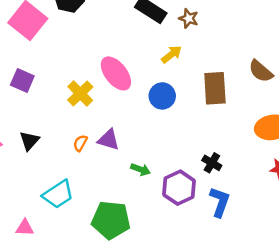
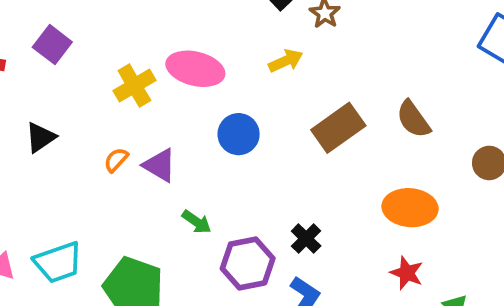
pink ellipse: (116, 73) -> (195, 69), turned -52
brown rectangle: (215, 88) -> (338, 128), turned 44
blue circle: (162, 96) -> (239, 134), moved
cyan trapezoid: (58, 194) -> (58, 262), moved

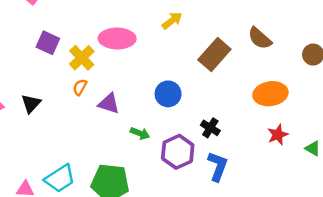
purple square: (52, 45) -> (48, 43), moved
blue circle: (239, 134) -> (168, 94), moved
orange semicircle: (116, 160) -> (80, 87), moved
red star: (407, 273) -> (278, 135), turned -30

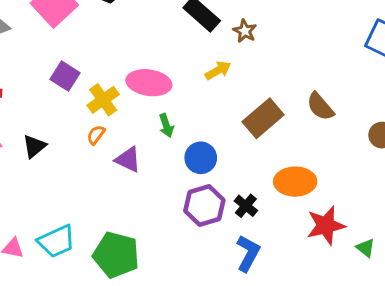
orange ellipse: (270, 94) -> (295, 182), moved
green arrow: (140, 133) -> (166, 125), moved, turned 42
red star: (278, 135) -> (326, 225), size x1.5
purple hexagon: (178, 152) -> (204, 205), moved

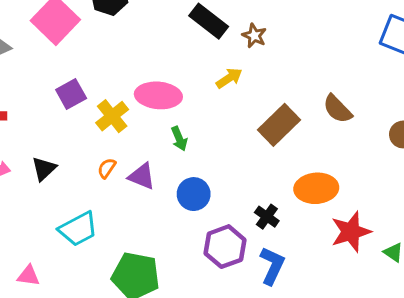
purple square: (65, 76) -> (71, 94), turned 32
orange semicircle: (96, 135) -> (107, 168), moved
blue circle: (201, 158) -> (194, 194), moved
purple hexagon: (204, 205) -> (225, 247), moved
cyan trapezoid: (56, 241) -> (78, 229), moved

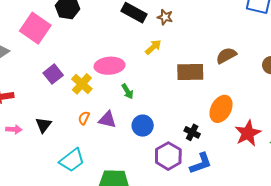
brown semicircle: (337, 109) -> (226, 56), turned 115
brown rectangle: (279, 125) -> (190, 72), turned 52
orange ellipse: (316, 188) -> (221, 109), turned -48
blue L-shape: (272, 266) -> (201, 163), turned 55

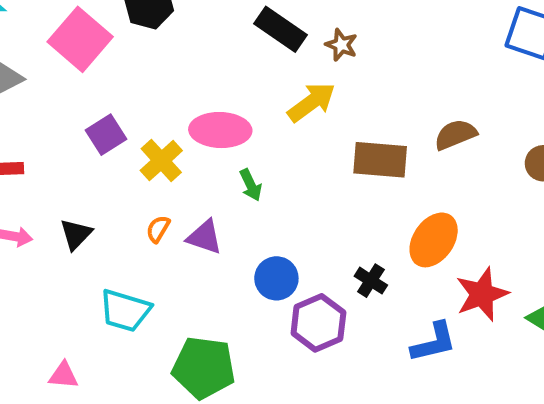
yellow arrow: (153, 47) -> (312, 102), size x1.4
blue circle: (143, 126) -> (276, 278), moved
cyan trapezoid: (72, 160) -> (125, 311), turned 48
blue L-shape: (201, 163) -> (434, 342), moved

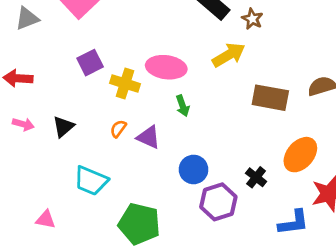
yellow cross: (161, 161) -> (125, 83), turned -36

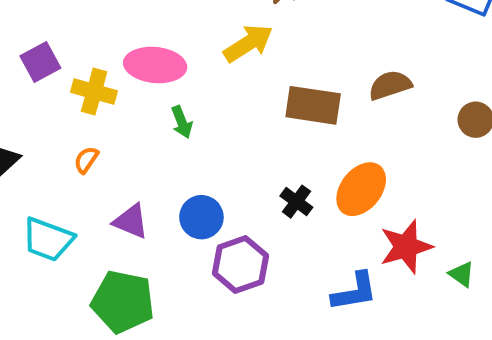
purple triangle: (149, 137) -> (131, 221), moved
black cross: (256, 177) -> (296, 202), moved

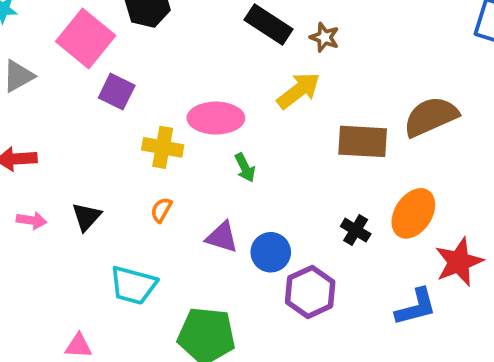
purple square: (40, 62) -> (117, 92), moved, turned -30
brown semicircle: (390, 85) -> (431, 117), size x1.4
purple triangle: (131, 221) -> (222, 237), moved

